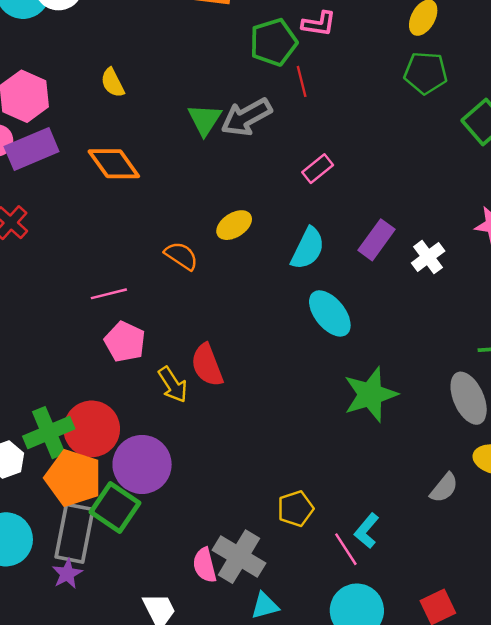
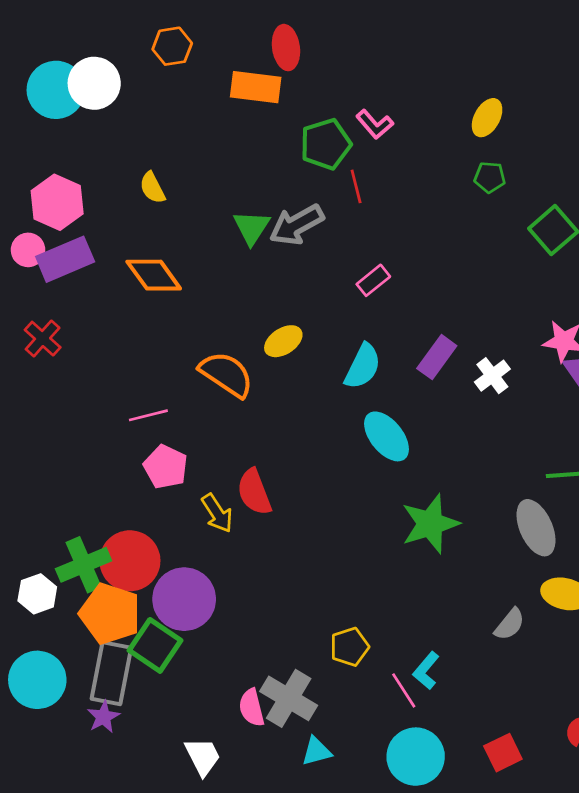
pink L-shape: (319, 24) -> (375, 124), turned 40
green pentagon: (426, 73) -> (490, 177), size x0.7
orange semicircle: (181, 256) -> (226, 374), size x1.5

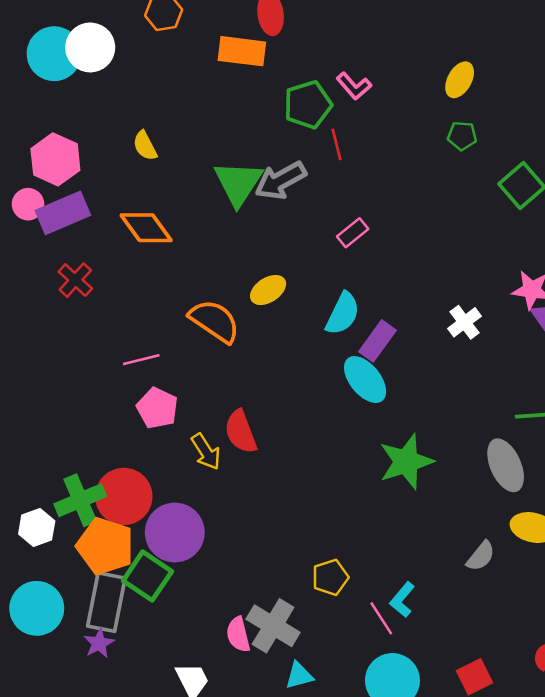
green triangle: (252, 227) -> (238, 183), size x1.4
red cross: (43, 339) -> (75, 280), moved
purple rectangle: (437, 357) -> (378, 341), moved

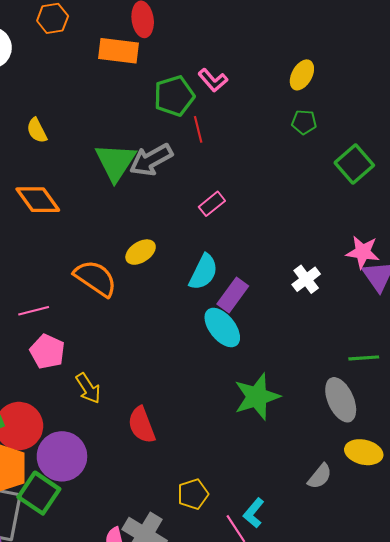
red semicircle: (241, 432) -> (142, 425), moved

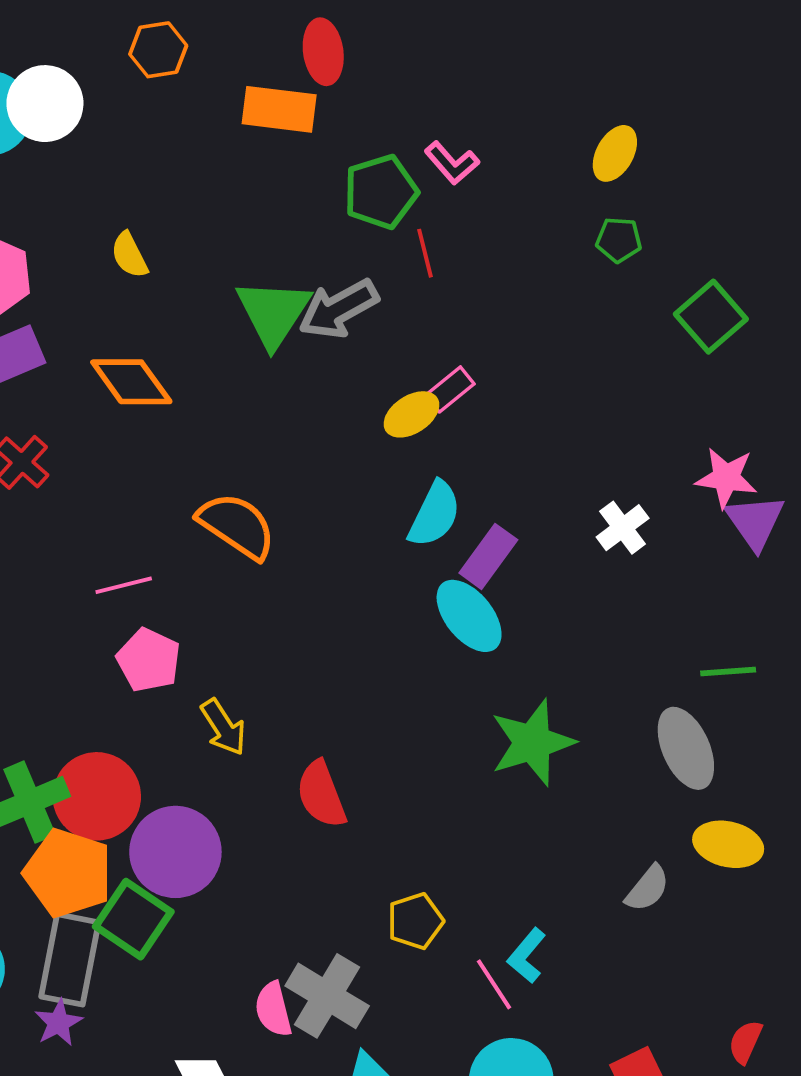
yellow ellipse: (141, 252) -> (411, 414), moved

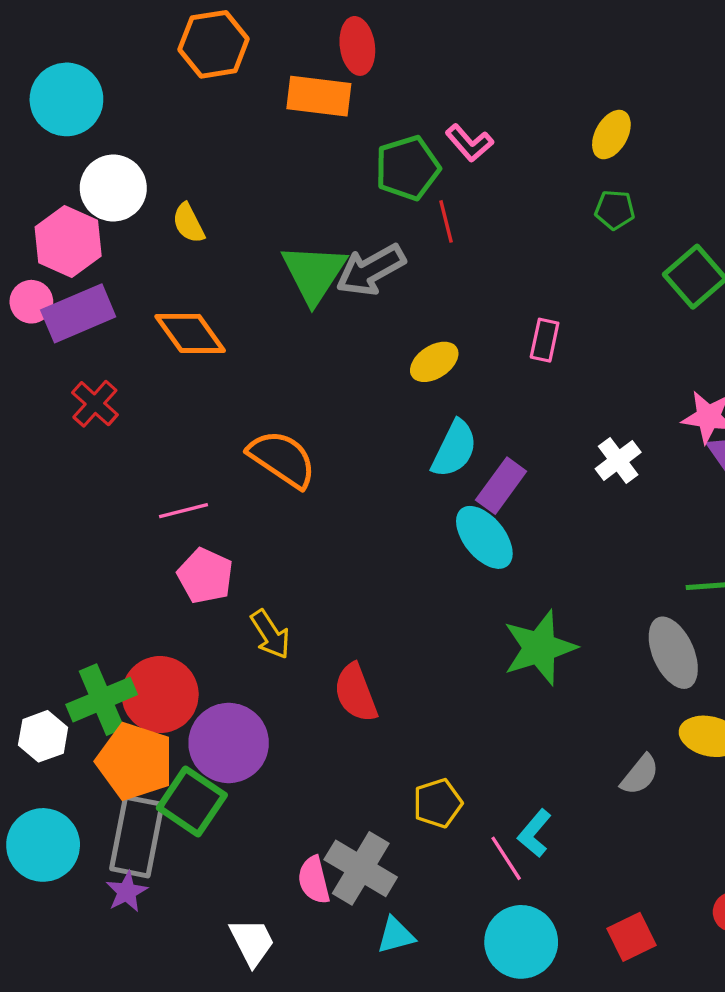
orange hexagon: (158, 50) -> (214, 44), size x1.4
white circle: (45, 104) -> (113, 188), moved
pink rectangle: (450, 389) -> (545, 340), moved, turned -39

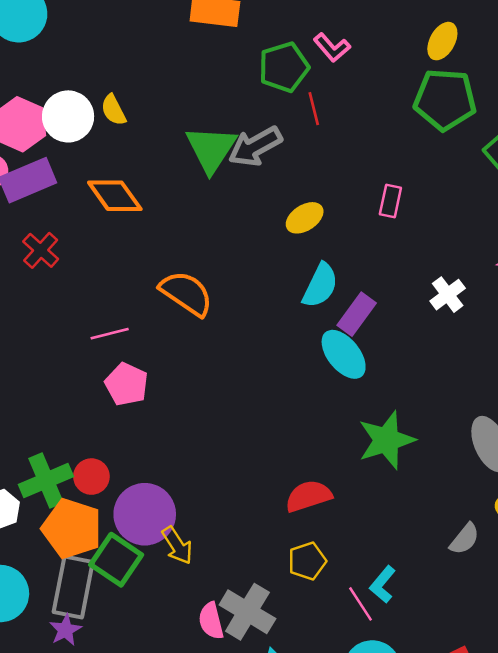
white circle: (113, 188) -> (68, 116), moved
green pentagon: (615, 210) -> (445, 100), size x2.0
yellow arrow: (270, 634) -> (177, 545), moved
red semicircle: (356, 693) -> (308, 496), moved, turned 93
red circle: (160, 695) -> (91, 477), size x0.6

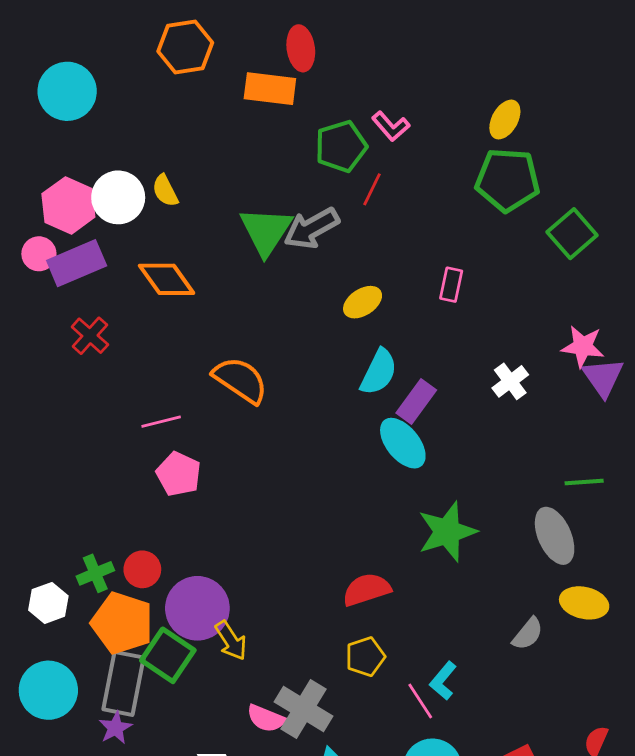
red line: (314, 109) -> (372, 189), turned 40
green cross: (46, 480) -> (95, 573), size x0.7
pink semicircle: (211, 621) -> (266, 718), turned -54

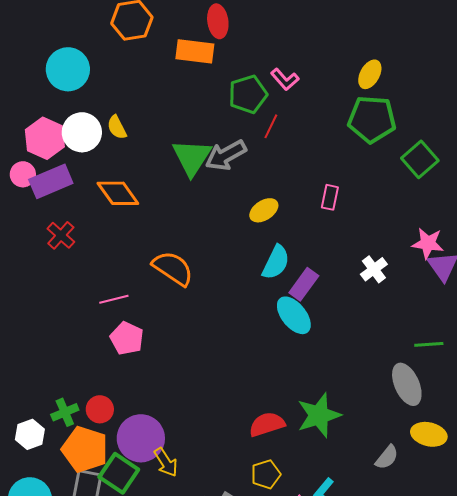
cyan circle: (67, 91) -> (68, 69), moved
green star: (447, 532) -> (319, 415), moved

